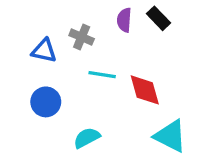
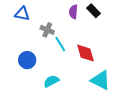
gray cross: (82, 37) -> (47, 30), moved
blue triangle: (44, 51) -> (22, 14), moved
cyan line: (102, 75) -> (60, 44), turned 49

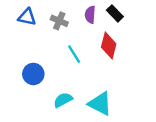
gray cross: (47, 30) -> (59, 21), moved
red diamond: (85, 53) -> (109, 46), moved, turned 30
cyan triangle: (101, 80) -> (100, 104), moved

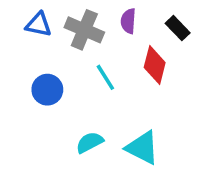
black rectangle: (115, 13) -> (178, 28), moved
gray cross: (59, 21) -> (84, 30), size x1.5
blue circle: (33, 74) -> (47, 90), moved

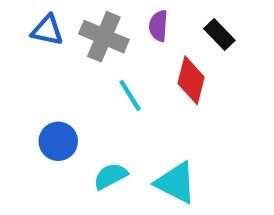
blue circle: (47, 90) -> (58, 141), moved

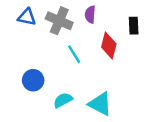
black rectangle: (219, 35) -> (134, 26), moved, turned 42

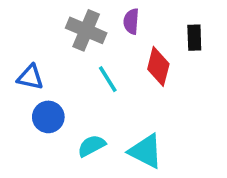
blue triangle: (27, 17) -> (30, 77), moved

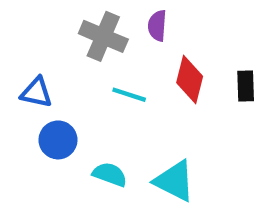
black rectangle: (194, 38) -> (246, 86), moved
cyan line: (108, 79) -> (129, 95), turned -40
cyan semicircle: (92, 146) -> (110, 174), turned 48

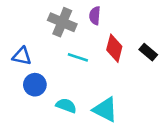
black rectangle: (246, 86) -> (148, 52), turned -48

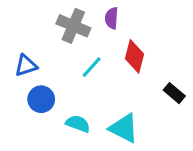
black rectangle: (148, 52) -> (174, 93), moved
blue triangle: (22, 56) -> (26, 66), turned -30
cyan line: (78, 57) -> (92, 67), turned -66

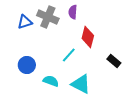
blue triangle: (26, 66) -> (25, 22), moved
cyan line: (92, 67) -> (69, 55), moved

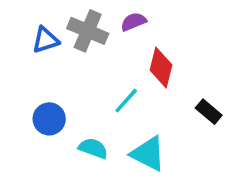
purple semicircle: (73, 12) -> (134, 22), turned 64

